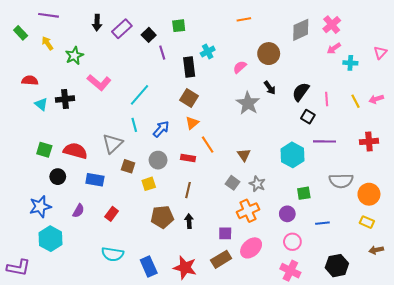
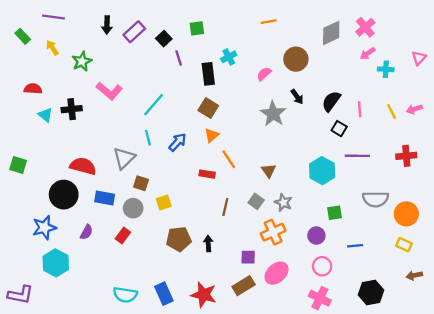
green square: (44, 150) -> (18, 165), moved
gray circle: (158, 160) -> (133, 208), moved
black circle: (58, 177) -> (64, 195), size x1.6
brown line: (188, 190) -> (225, 207), moved
cyan semicircle: (113, 254) -> (125, 295), moved

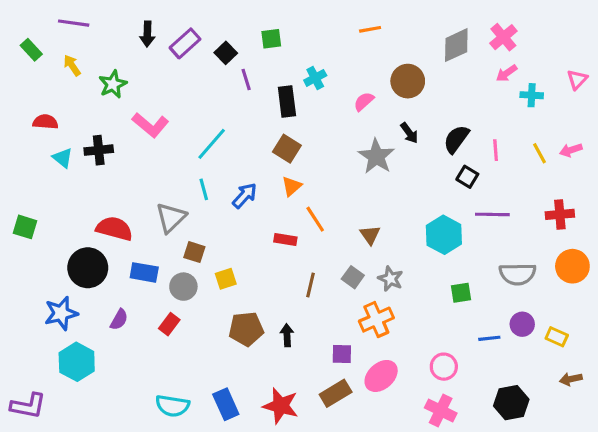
orange circle: (406, 214) -> (572, 266), moved
purple circle: (316, 236) -> (522, 324), moved

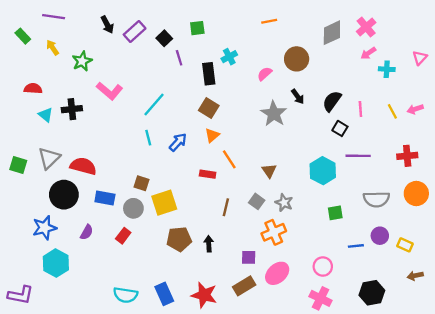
black arrow: (147, 34) -> (107, 25), turned -30
gray triangle: (171, 218) -> (49, 158), moved
yellow square: (226, 279) -> (164, 203), size x1.6

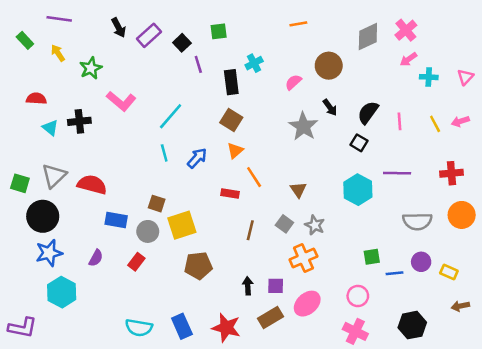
pink triangle: (420, 58) -> (465, 77), moved
black square: (340, 128) -> (359, 143), moved
black circle: (64, 195) -> (43, 216), moved
green square: (335, 213) -> (372, 257), moved
black arrow: (209, 244) -> (248, 286), moved

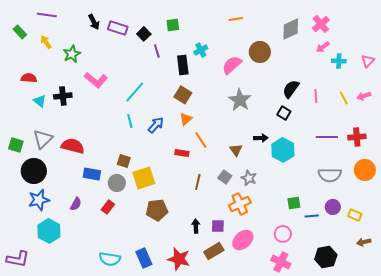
purple rectangle: (149, 35) -> (118, 28), turned 60
pink semicircle: (293, 82) -> (232, 65), size x1.5
black arrow: (330, 107) -> (261, 138), moved, turned -56
purple line: (397, 173) -> (327, 137), moved

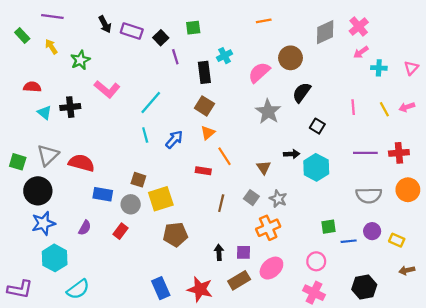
black semicircle: (291, 89) -> (302, 92), moved
cyan semicircle: (110, 259) -> (78, 289), moved, turned -45

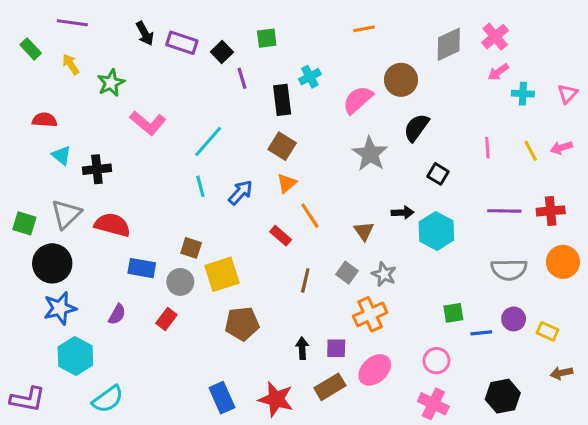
black cross: (70, 107) -> (97, 169), moved
red rectangle: (203, 171) -> (281, 236), turned 32

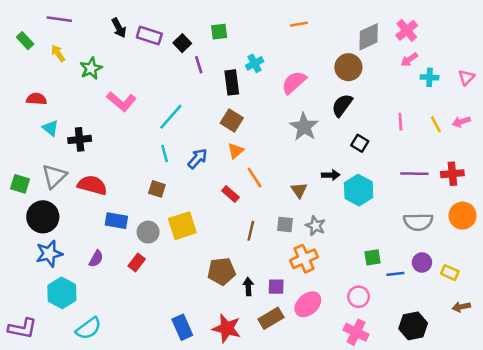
brown circle: (401, 80) -> (348, 67), moved
brown square: (191, 248) -> (157, 189), moved
gray square: (347, 273) -> (285, 224), turned -30
brown pentagon: (242, 324) -> (222, 271), moved

